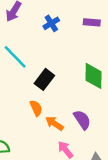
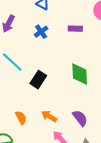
orange semicircle: (36, 108) -> (21, 118), moved
purple semicircle: (82, 120) -> (80, 118), moved

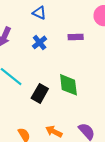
green diamond: (80, 74) -> (68, 85), moved

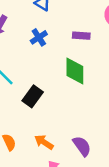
green diamond: (68, 85) -> (75, 71), moved

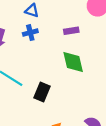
blue cross: (39, 37) -> (30, 33), moved, turned 32

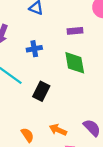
blue cross: (30, 33) -> (34, 49), moved

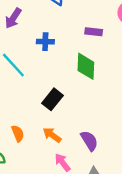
black rectangle: (41, 91) -> (52, 99), moved

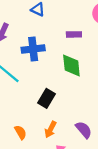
blue cross: (45, 42) -> (33, 49), size x1.5
orange arrow: (52, 135) -> (50, 129), turned -91

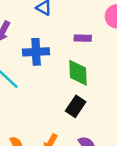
black rectangle: (47, 98) -> (76, 106), moved

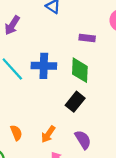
blue cross: (36, 52) -> (44, 66), moved

